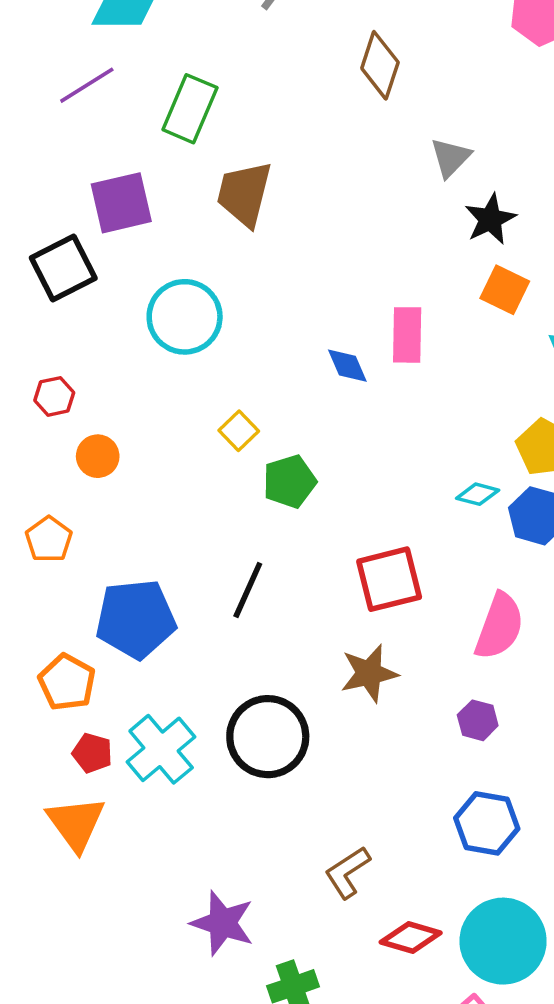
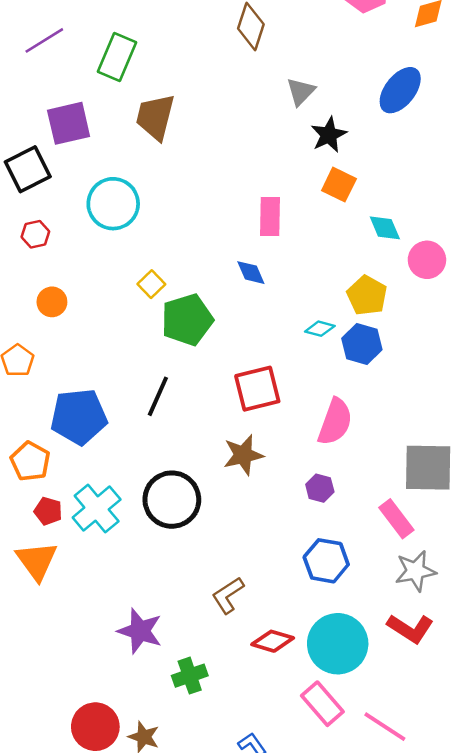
blue diamond: (347, 366) -> (251, 273), moved
red hexagon: (54, 396) -> (35, 234), moved
green pentagon: (289, 481) -> (187, 320), size x1.4

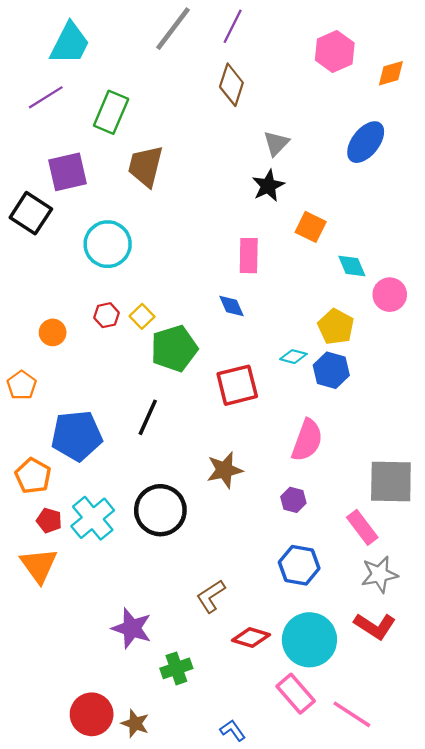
black star: (329, 135) -> (268, 186), moved
black square: (28, 169) -> (31, 213), turned -30
red hexagon: (35, 234) -> (106, 315), moved
red square: (257, 389) -> (237, 385), moved

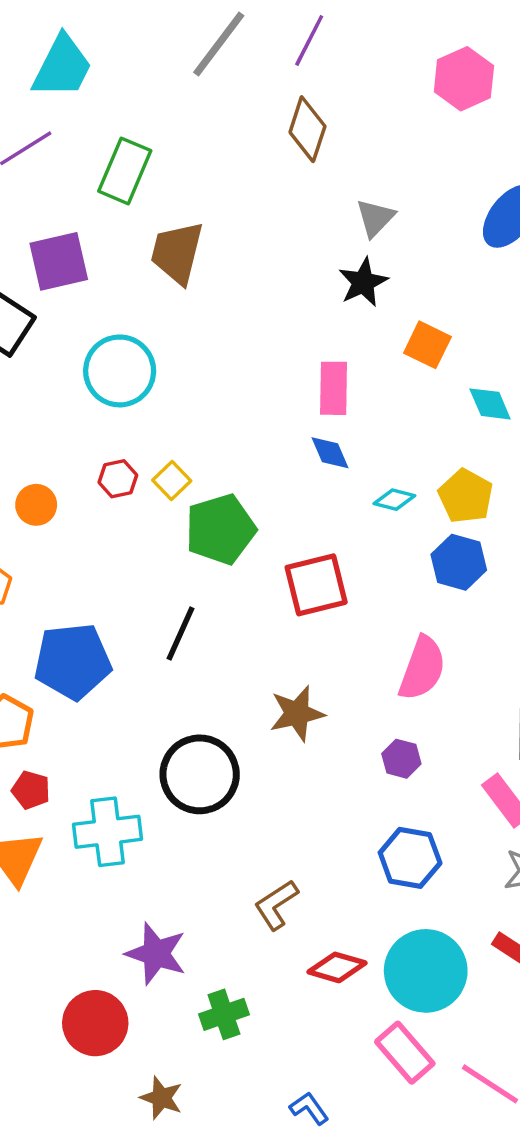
blue diamond: (231, 306) -> (330, 453), moved
cyan diamond: (293, 357) -> (394, 500), moved
cyan cross: (93, 518) -> (107, 832), moved, turned 33
red circle: (92, 714) -> (95, 1023), moved

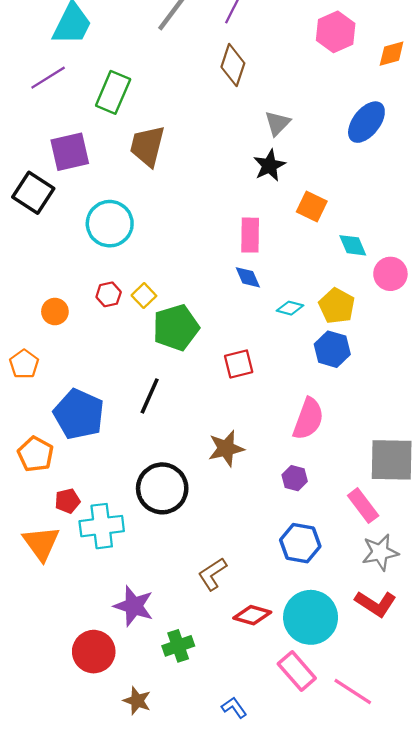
red square: (316, 585) -> (239, 364), size x0.7
blue pentagon: (73, 661) -> (79, 414), turned 30
red pentagon: (31, 790) -> (67, 501), moved, turned -30

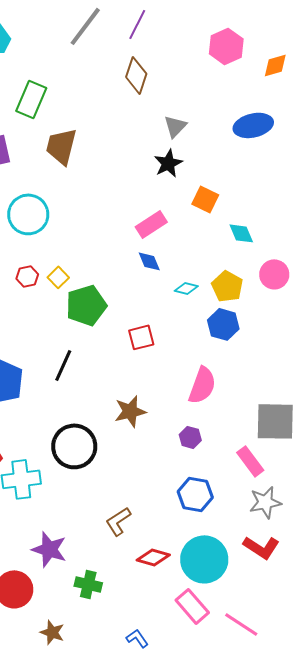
blue ellipse: (366, 122) -> (253, 125), turned 39
pink rectangle: (250, 235) -> (151, 224), turned 56
pink circle: (390, 274) -> (274, 274), moved
green cross: (178, 646) -> (88, 584), turned 32

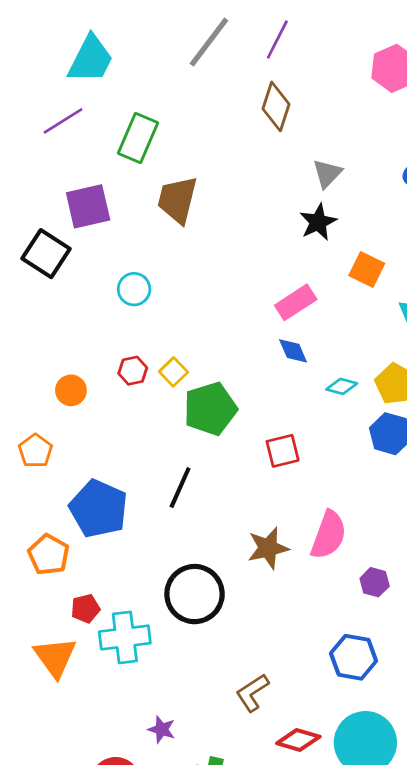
cyan circle: (28, 214) -> (134, 289), size x0.6
pink semicircle: (202, 385) -> (329, 535), moved
purple hexagon: (190, 437) -> (375, 582), moved
purple star: (49, 549) -> (162, 729), size x0.6

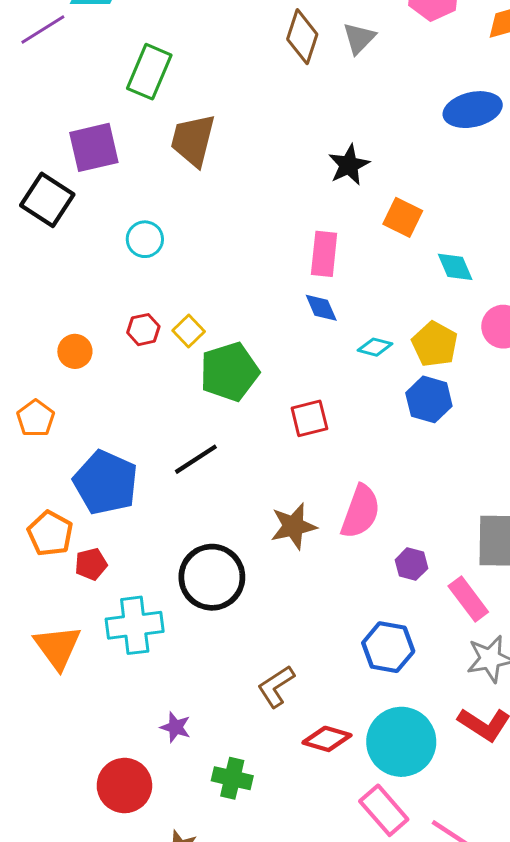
purple line: (63, 121) -> (43, 29), moved
gray triangle: (327, 173) -> (359, 38), moved
pink rectangle: (296, 302) -> (324, 254), turned -51
black line: (180, 488) -> (196, 459), turned 33
red pentagon: (85, 609) -> (91, 564), moved

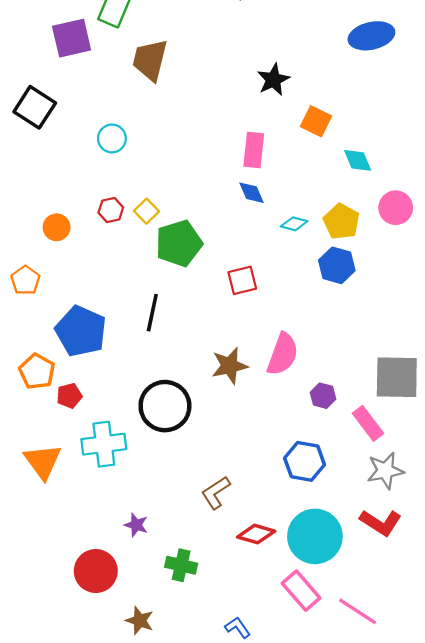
purple square: (94, 147) -> (72, 38), moved
black line: (196, 459) -> (152, 313), turned -45

